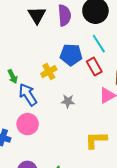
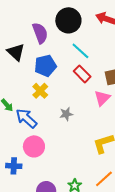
black triangle: (37, 15) -> (16, 52), moved
blue pentagon: (71, 55) -> (45, 66), moved

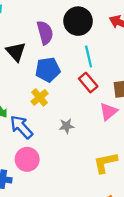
cyan line: (80, 51) -> (89, 57), turned 30

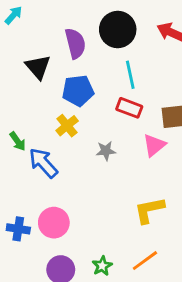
red rectangle: (88, 83) -> (129, 108), turned -30
gray star: (67, 126) -> (106, 151), moved
pink circle: (27, 159) -> (54, 223), moved

